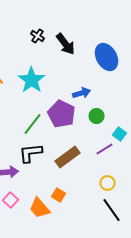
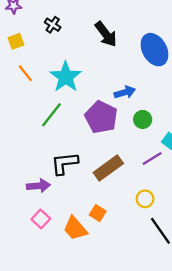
black cross: (38, 36) -> (53, 25), moved
green line: (32, 124) -> (51, 115), moved
yellow circle: (108, 183) -> (145, 199), moved

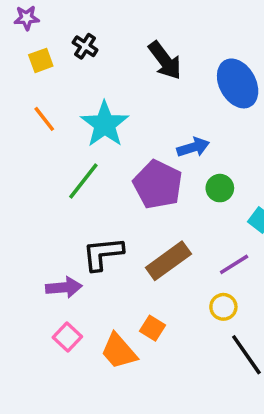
yellow square: (16, 41) -> (41, 60), moved
purple line: (152, 159) -> (234, 264), moved

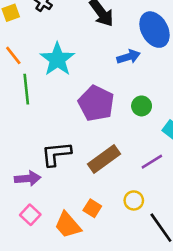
blue arrow: (193, 147) -> (129, 57), moved
green line: (83, 181) -> (26, 89), moved, turned -44
yellow circle: (223, 307) -> (134, 200), moved

